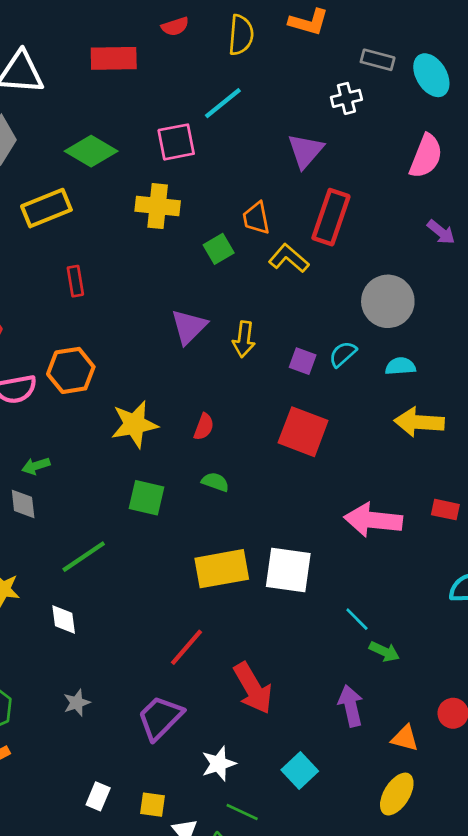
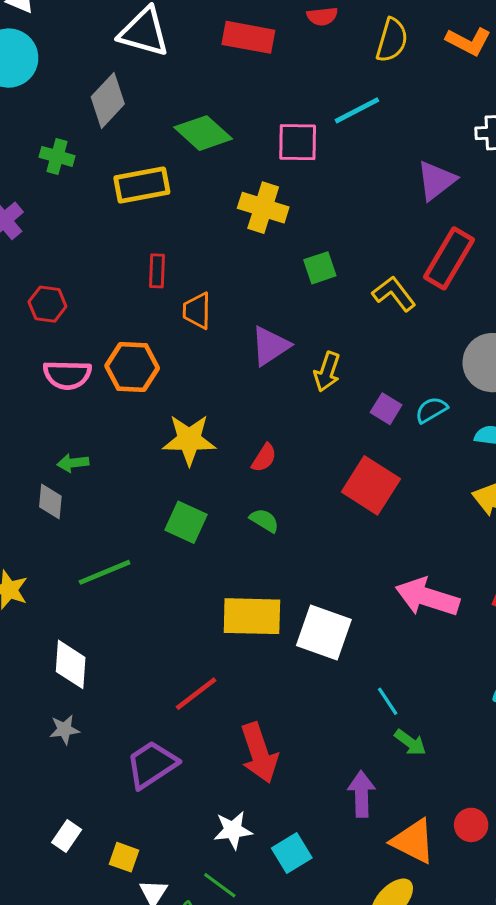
orange trapezoid: (256, 218) -> (197, 311), moved
white diamond: (64, 619) -> (71, 664), moved, size x1.4
orange triangle: (405, 738) -> (413, 841), size x1.5
white star: (219, 764) -> (233, 830), moved

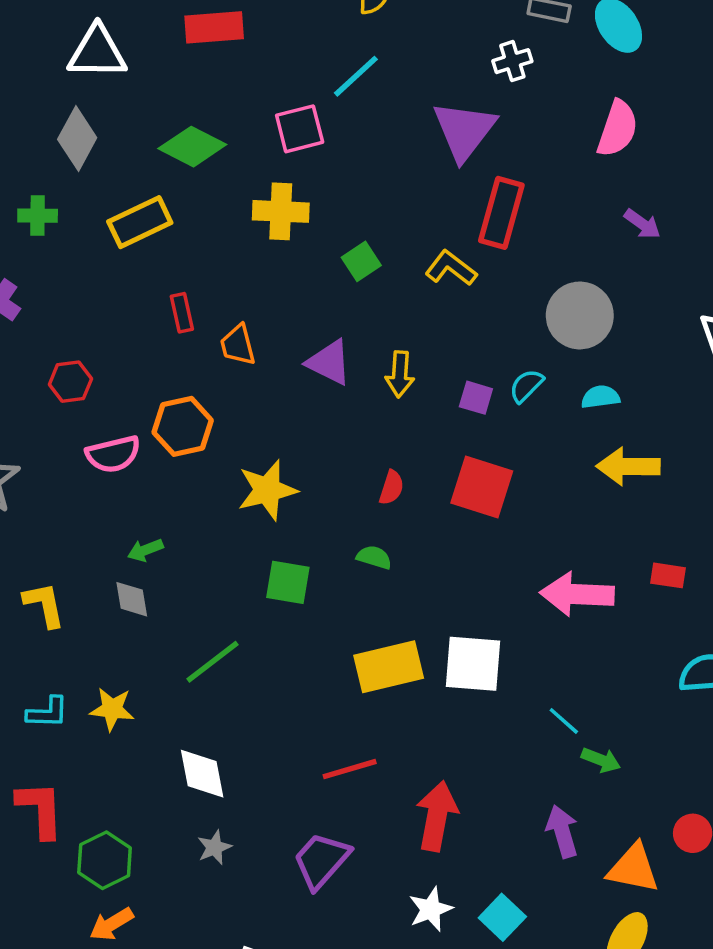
purple triangle: (436, 180) -> (464, 130), size x1.4
purple triangle: (270, 346) -> (329, 362), turned -45
red semicircle: (264, 458) -> (391, 488), moved
red line: (196, 694) -> (350, 769), turned 36
red arrow: (259, 753) -> (437, 816), turned -136

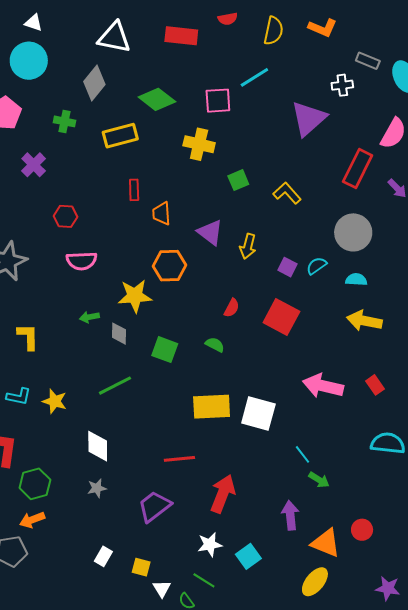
red rectangle: (501, 213) -> (358, 169), moved
orange hexagon: (183, 426) -> (169, 266), moved
yellow star: (267, 490) -> (135, 296), moved
red rectangle: (668, 575) -> (375, 385), turned 36
gray diamond: (132, 599) -> (119, 334), moved

